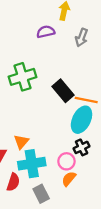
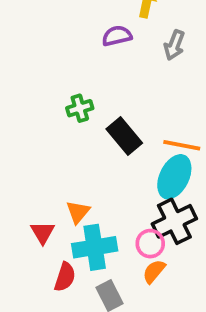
green cross: (22, 77) -> (80, 108), size x0.6
black rectangle: (63, 91) -> (124, 136), moved
black cross: (82, 147) -> (174, 221), size x1.6

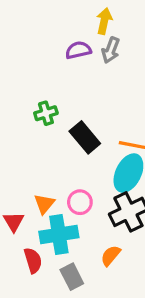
gray arrow: (174, 45) -> (111, 50), moved
pink circle: (150, 244) -> (80, 202), moved
red semicircle: (65, 277) -> (33, 260), turned -35

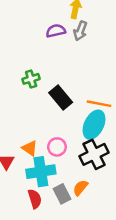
orange triangle: (44, 204) -> (30, 148), turned -35
red semicircle: (33, 260) -> (35, 199), moved
gray rectangle: (72, 277) -> (62, 194), moved

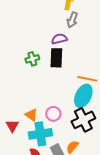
purple semicircle: (56, 31) -> (59, 39), moved
black rectangle: (61, 97) -> (56, 58), moved, turned 42

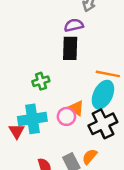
green cross: (32, 59) -> (41, 81), moved
orange triangle: (31, 115) -> (76, 108), moved
cyan cross: (40, 134) -> (32, 119), moved

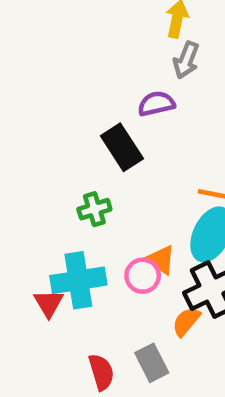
black rectangle: (70, 48) -> (122, 147), moved, turned -35
orange semicircle: (90, 157) -> (186, 322), moved

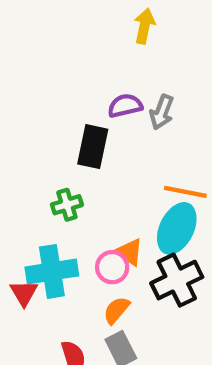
gray arrow: (186, 60) -> (162, 112), moved
black rectangle: (122, 147) -> (93, 147), turned 45
orange semicircle: (186, 322) -> (116, 310), moved

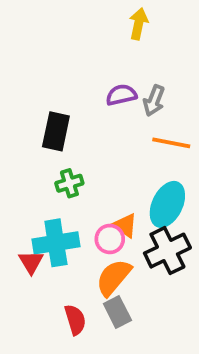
black rectangle: (93, 147) -> (56, 131), moved
orange line: (185, 192) -> (171, 143), moved
orange semicircle: (116, 310) -> (114, 277), size x1.5

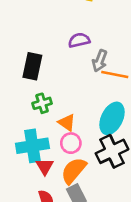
gray arrow: (154, 101) -> (100, 61), moved
orange triangle: (125, 226) -> (67, 123), moved
red triangle: (31, 262) -> (45, 166), moved

